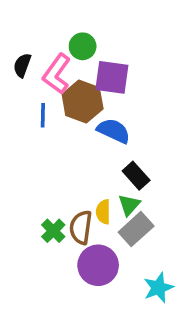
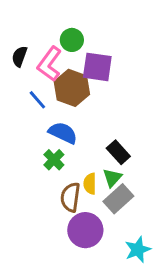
blue line: (43, 115) -> (37, 100), turned -42
blue semicircle: (114, 131) -> (63, 133), moved
green cross: (53, 231) -> (54, 160), moved

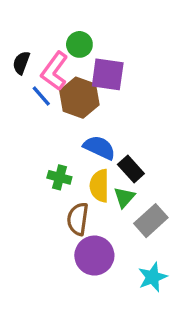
blue line: (37, 100) -> (41, 96), moved
blue semicircle: (63, 133) -> (99, 147), moved
green cross: (54, 160) -> (59, 177), turned -30
yellow semicircle: (90, 184) -> (99, 186), moved, size x1.4
gray rectangle: (118, 199) -> (151, 221), moved

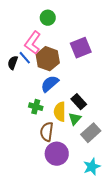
green circle: (79, 44) -> (48, 18), moved
black semicircle: (21, 63) -> (13, 63), moved
purple square: (108, 74) -> (81, 48), moved, turned -30
blue semicircle: (99, 147) -> (50, 84), moved, turned -66

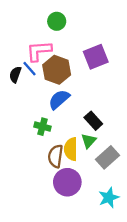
pink L-shape: (33, 43) -> (39, 51), turned 50
yellow semicircle: (60, 112) -> (71, 149), moved

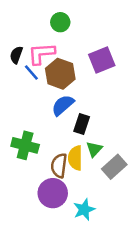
black semicircle: (15, 75) -> (16, 55), moved
black rectangle: (93, 121) -> (82, 124), moved, turned 60
green cross: (42, 127) -> (25, 145), moved, size x1.5
purple circle: (67, 182) -> (53, 193), moved
cyan star: (109, 198) -> (84, 209), moved

